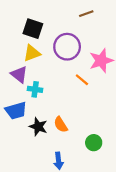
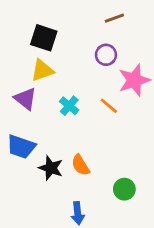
purple circle: (67, 47) -> (106, 55), moved, size x0.6
cyan cross: (35, 89) -> (69, 106), moved, turned 32
blue trapezoid: (16, 111) -> (21, 147), turned 35

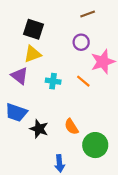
cyan cross: (69, 106) -> (53, 81), turned -32
orange semicircle: (81, 165) -> (71, 127), moved
green circle: (124, 189) -> (95, 145), size x1.5

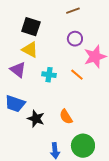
brown line: (88, 14) -> (73, 11), moved
yellow triangle: (32, 54) -> (30, 50), turned 48
green circle: (95, 145) -> (83, 146), moved

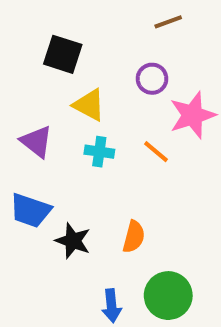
brown line: (73, 11) -> (168, 22), moved
yellow triangle: (30, 50) -> (89, 105), moved
orange semicircle: (66, 117) -> (134, 237), turned -133

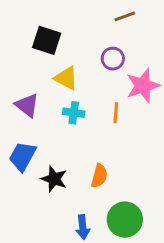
orange line: (156, 152) -> (116, 113), turned 55
blue trapezoid: (30, 210) -> (23, 156), turned 100

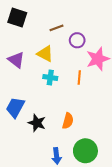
brown line: (125, 16) -> (56, 28), moved
black square: (47, 40) -> (17, 18), moved
purple triangle: (27, 105) -> (16, 60), moved

